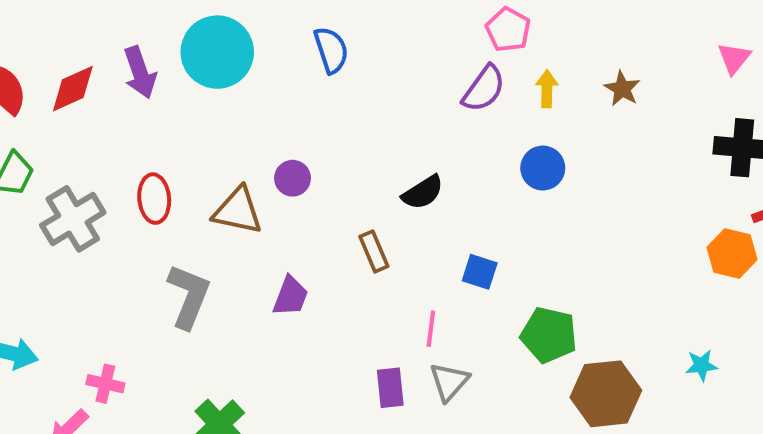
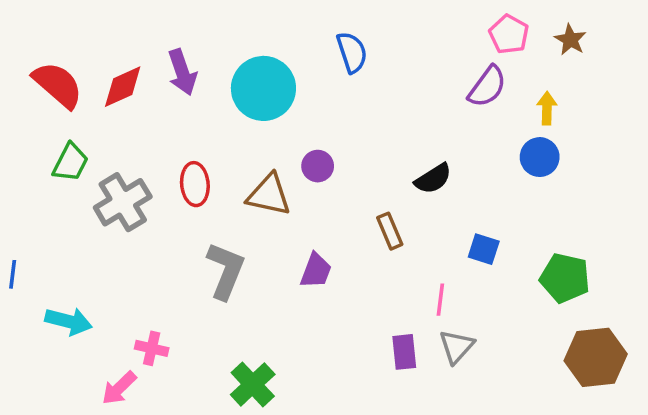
cyan circle: (217, 52) -> (263, 88), moved
yellow arrow: (547, 89) -> (547, 108), moved
brown star: (622, 89) -> (570, 40), moved
green pentagon: (549, 335) -> (565, 278), moved

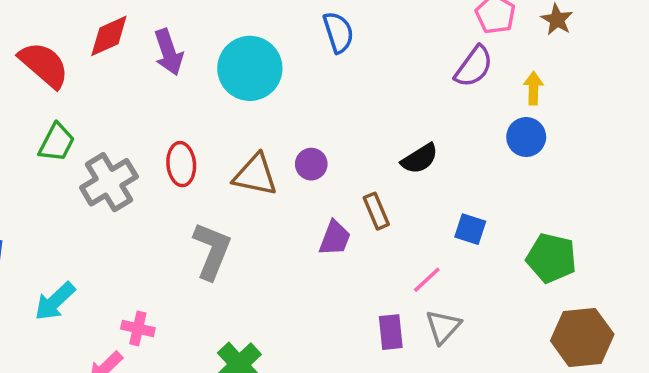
red diamond: (123, 87) -> (109, 36), moved
purple circle: (318, 166) -> (311, 164), moved
purple trapezoid: (316, 271) -> (335, 238), moved
pink line: (440, 300) -> (427, 280), turned 40
cyan arrow: (69, 321) -> (55, 301), turned 123

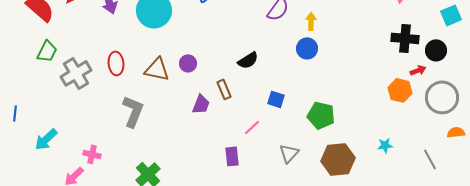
gray triangle: (443, 327) -> (289, 153), moved

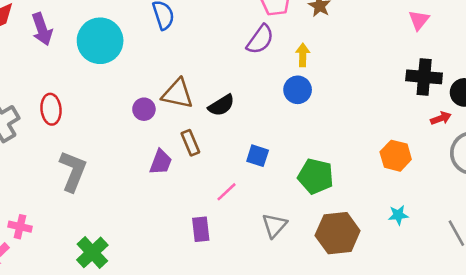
brown triangle: (157, 69) -> (178, 94), moved
orange hexagon: (400, 90) -> (396, 156), moved

